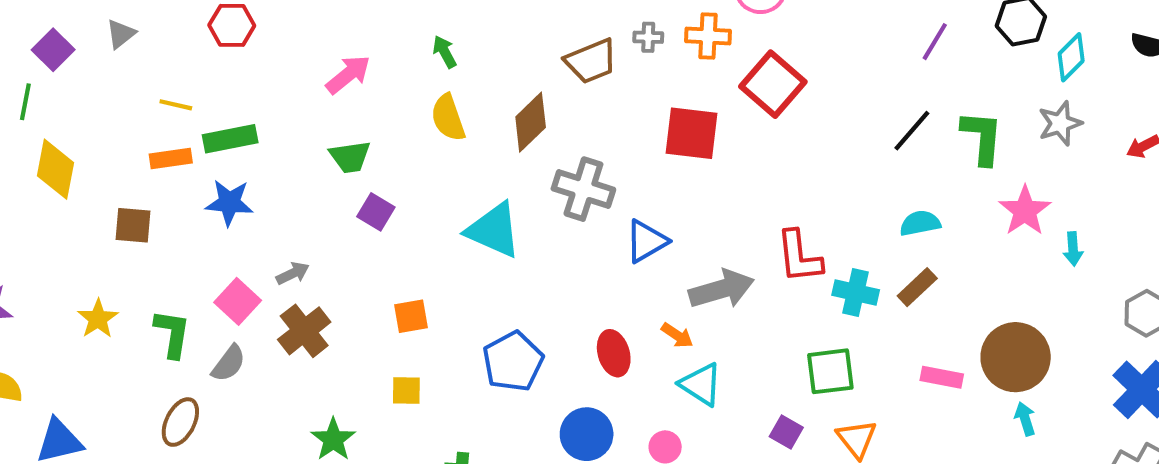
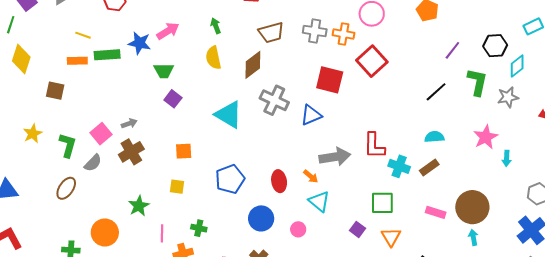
gray cross: (648, 37) -> (315, 31), size x1.6
brown trapezoid: (591, 61) -> (271, 33), moved
green L-shape: (982, 137) -> (477, 82), moved
blue star: (229, 203) -> (139, 43), moved
blue triangle: (646, 241) -> (311, 115), moved

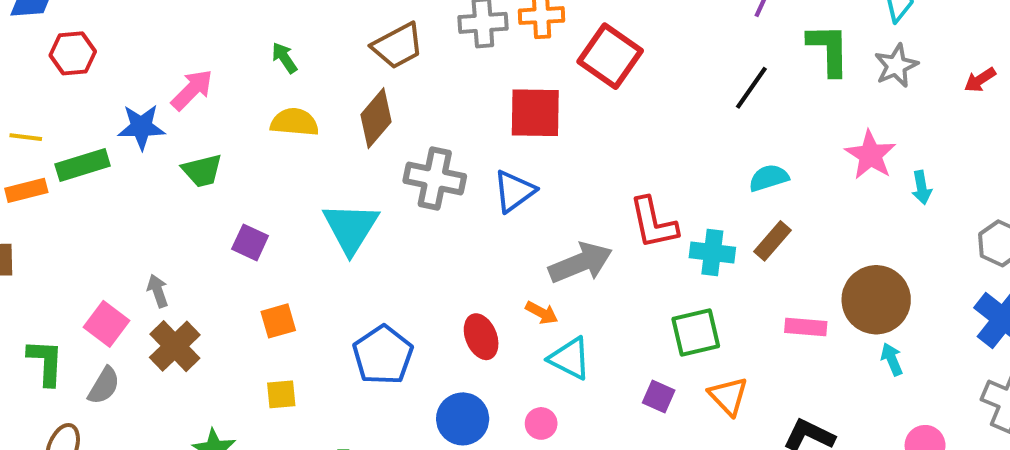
yellow semicircle: (213, 58) -> (294, 122), turned 120
purple square: (173, 99) -> (250, 242), moved
cyan triangle: (229, 115) -> (351, 228), turned 44
gray arrow: (129, 123) -> (158, 291), turned -77

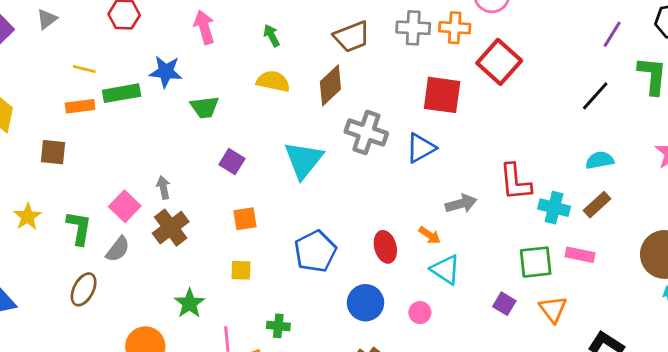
pink arrow: (192, 90) -> (204, 27), moved, turned -68
gray arrow: (581, 263) -> (461, 204), size x0.7
pink rectangle: (806, 327) -> (580, 255), moved

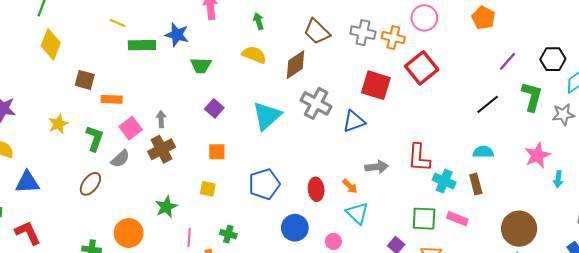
brown trapezoid: (352, 37) -> (317, 32), turned 56
orange rectangle: (80, 106) -> (112, 99), moved
brown rectangle: (597, 205) -> (476, 184), turned -72

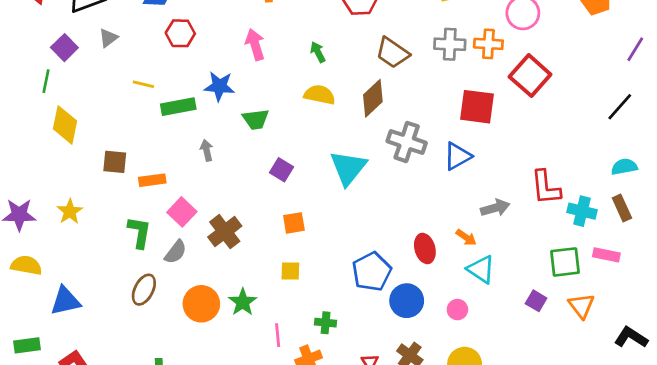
gray arrow: (161, 119) -> (207, 150), moved
yellow star: (58, 124) -> (70, 212), moved
blue pentagon: (264, 184) -> (372, 272), moved
orange circle: (129, 233) -> (201, 304), moved

